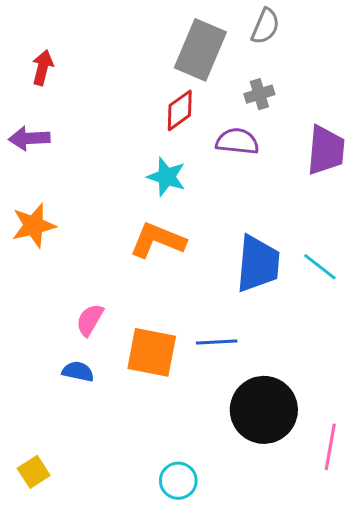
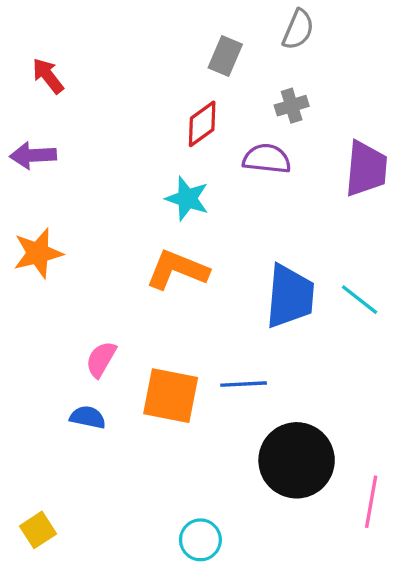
gray rectangle: (200, 50) -> (225, 56), size x0.6
red arrow: (43, 68) -> (48, 76), turned -52

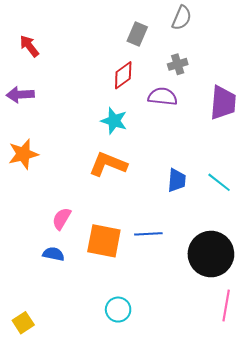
blue trapezoid: (290, 296) -> (177, 180), size x0.6
black circle: (297, 460) -> (211, 254), moved
cyan circle: (200, 540) -> (118, 310), moved

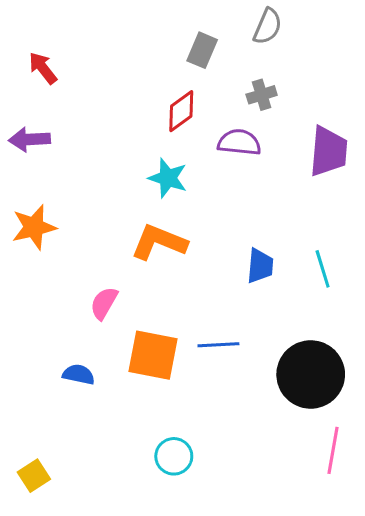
cyan line: (219, 182) -> (323, 269), turned 35
pink semicircle: (62, 219) -> (104, 303), moved

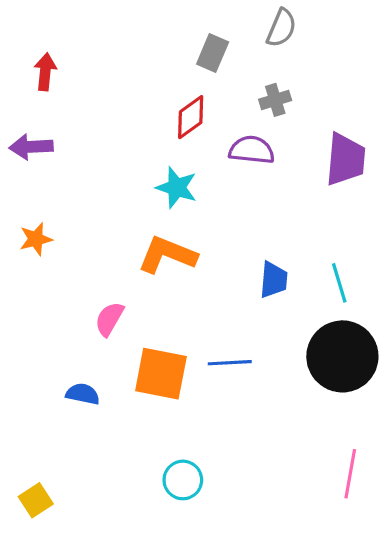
red arrow: (43, 68) -> (45, 72), turned 44
orange star: (34, 227) -> (36, 239), size x0.7
black circle: (311, 374) -> (342, 356), moved

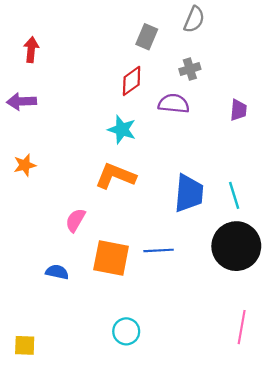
purple trapezoid: (346, 159) -> (238, 110), size x0.6
blue trapezoid: (274, 280) -> (189, 193), size x1.5
yellow square: (36, 500) -> (25, 345), turned 35

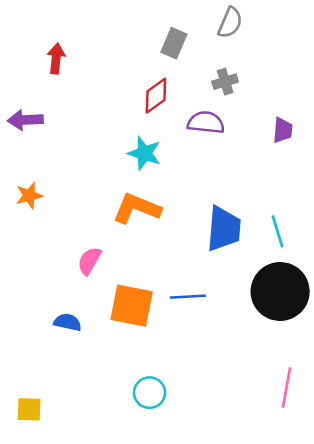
red arrow: (31, 50) -> (56, 59), moved

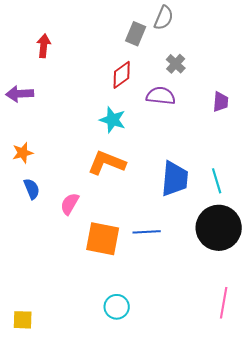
gray semicircle: (230, 23) -> (164, 18), moved
gray cross: (225, 82) -> (176, 64), turned -30
blue semicircle: (68, 322) -> (32, 189), moved, turned 55

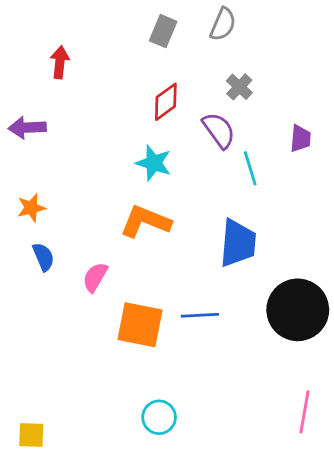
gray rectangle: (136, 34) -> (163, 31), moved
purple semicircle: (161, 96) -> (219, 130), turned 48
cyan line: (217, 181) -> (250, 168), moved

